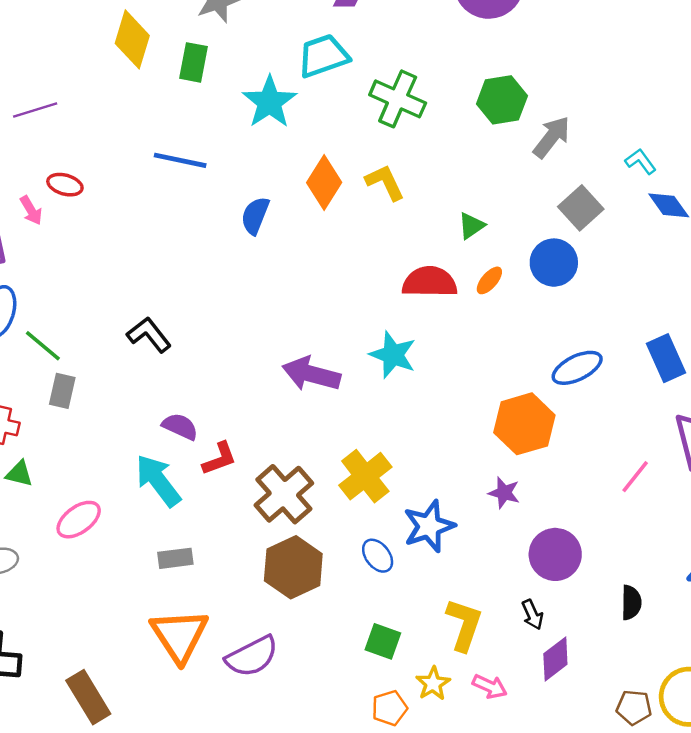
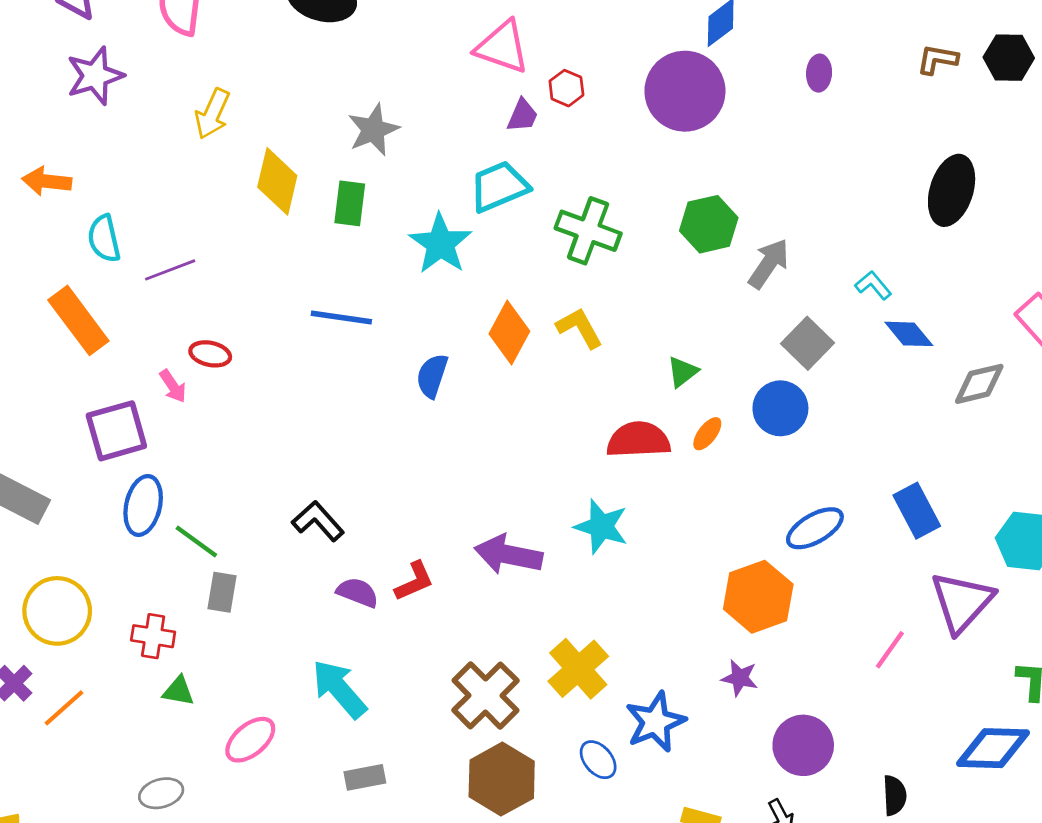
purple semicircle: (180, 426) -> (358, 592), moved
red L-shape: (219, 459) -> (414, 581), moved

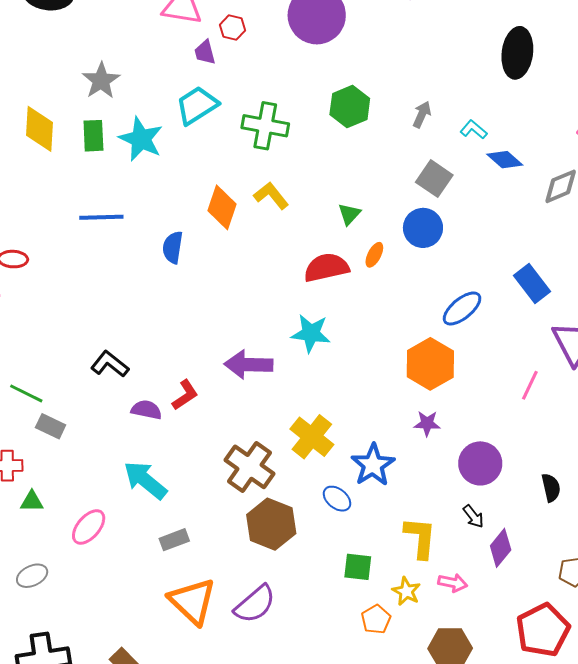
purple trapezoid: (522, 116) -> (205, 52), turned 152
cyan star: (440, 244) -> (141, 139), moved
gray arrow: (769, 264) -> (422, 114), moved, size x0.7
gray rectangle: (222, 592) -> (51, 426), turned -64

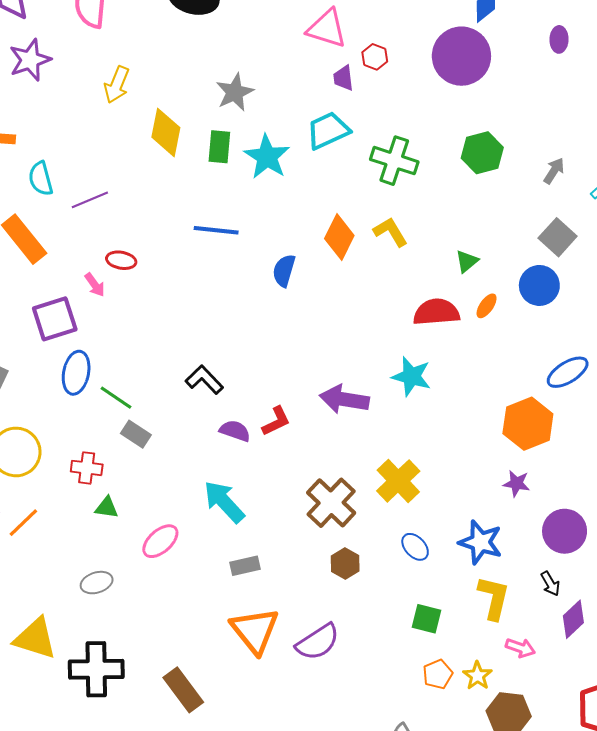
blue star: (373, 465) -> (481, 542), moved, turned -30
brown hexagon: (271, 524) -> (345, 564), size x0.6
yellow star: (406, 591) -> (477, 676), moved

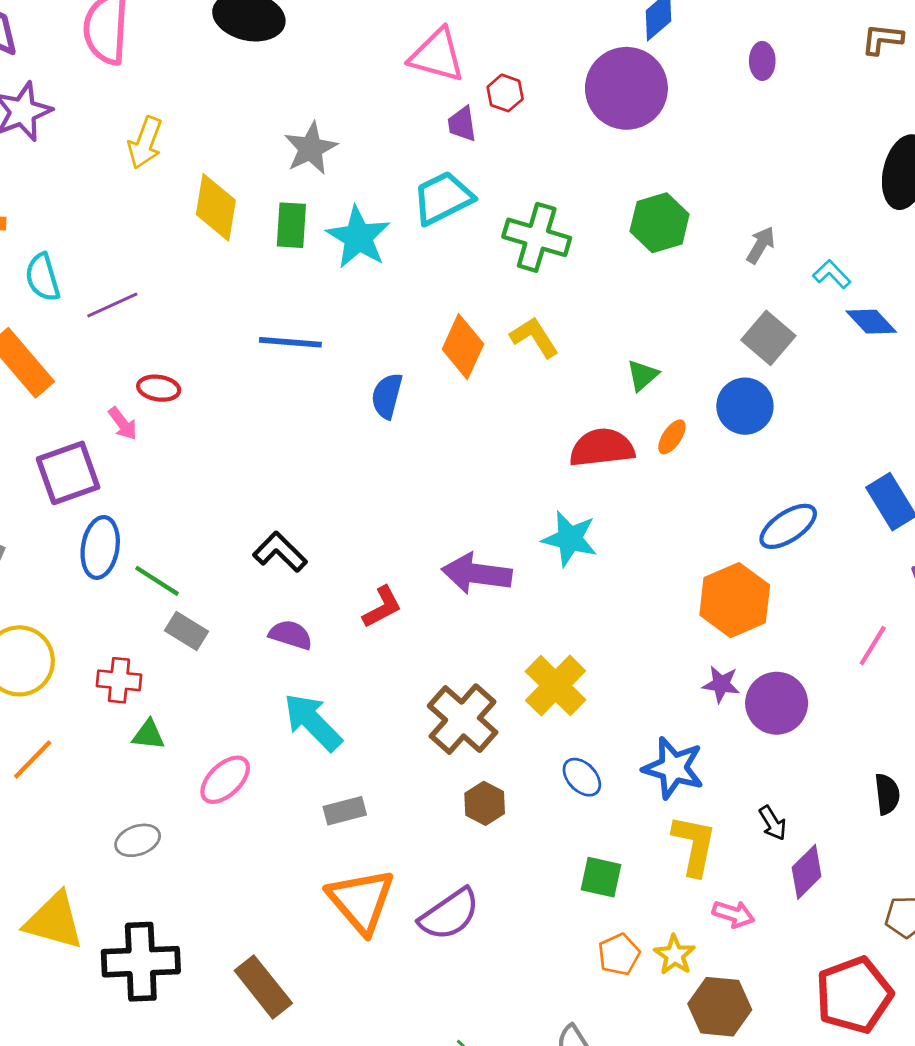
purple semicircle: (235, 431) -> (291, 635), moved
purple circle: (565, 531) -> (777, 703), moved

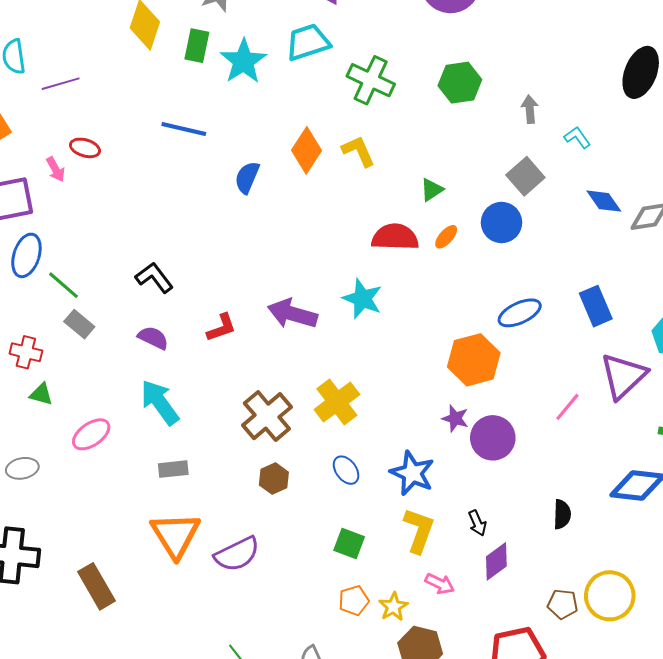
gray arrow: (761, 245) -> (530, 109), turned -44
blue diamond: (871, 322) -> (604, 201), moved

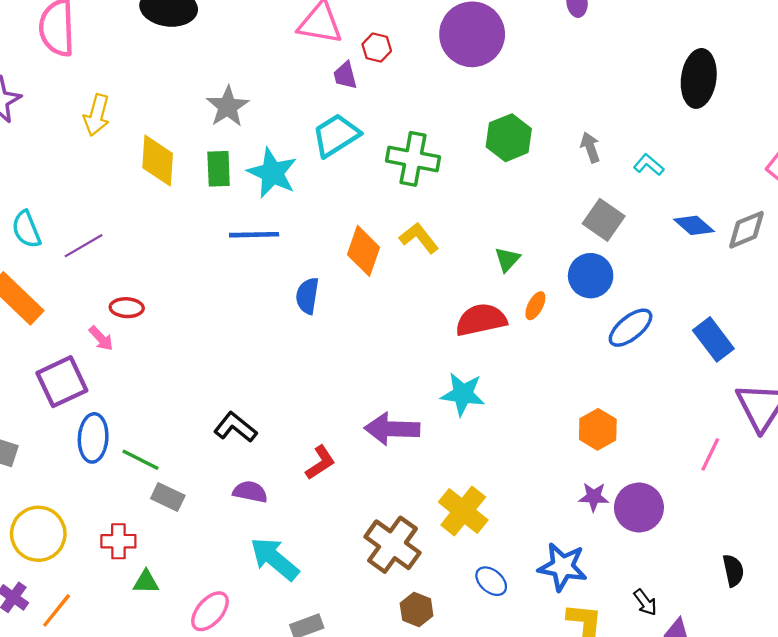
blue line: (184, 129) -> (254, 235), moved
blue ellipse: (520, 313) -> (631, 328), moved
orange hexagon: (474, 360) -> (598, 429), size x0.7

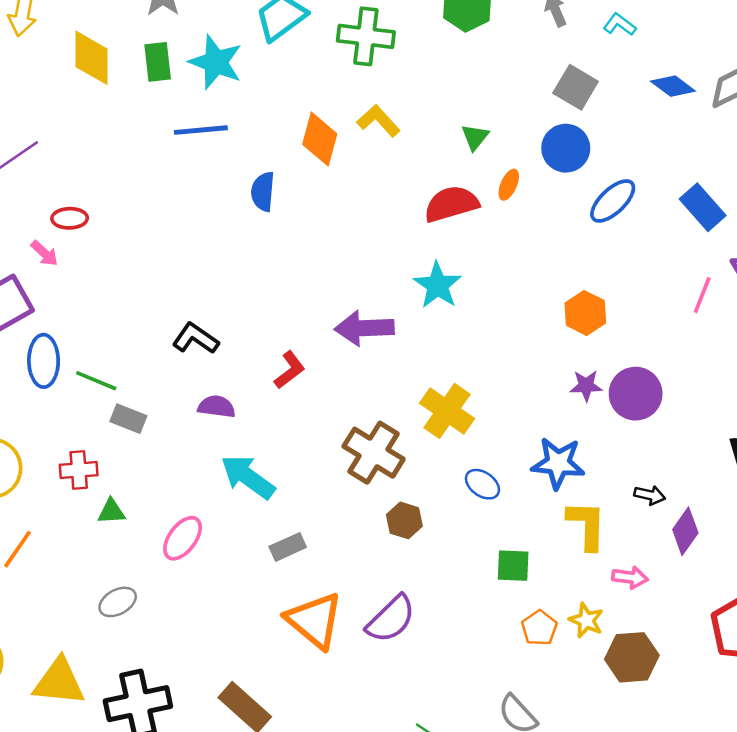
cyan star: (463, 394) -> (438, 285), turned 30
pink line: (710, 454) -> (702, 295), moved
black arrow: (645, 602) -> (650, 495), turned -36

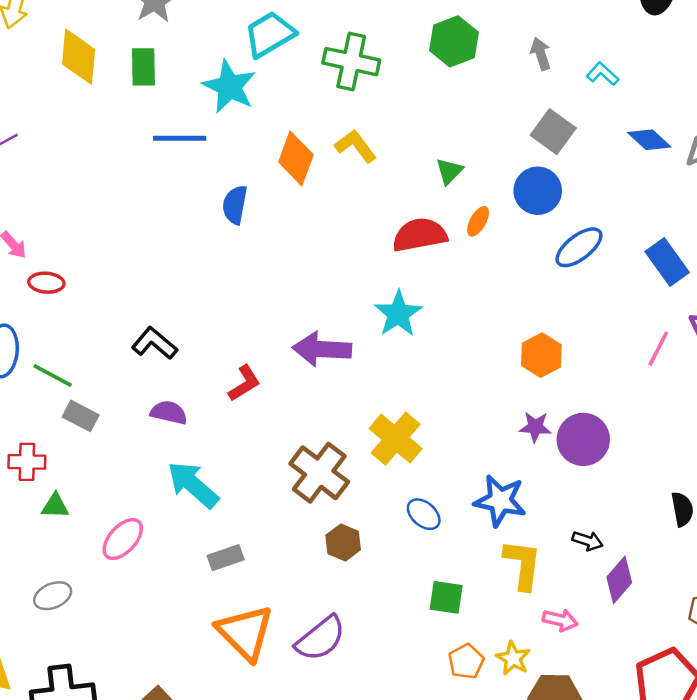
cyan star: (216, 62) -> (229, 87), moved
red ellipse: (70, 218) -> (46, 283), moved

